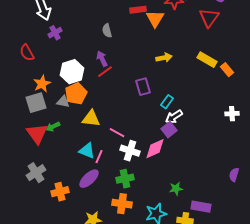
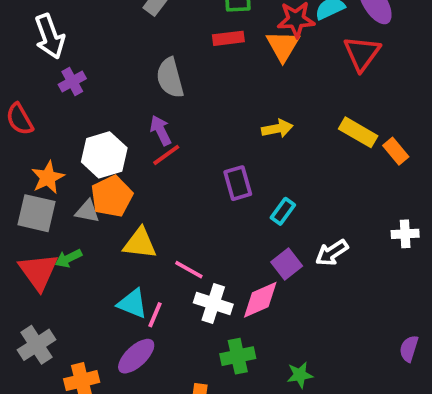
orange triangle: (155, 19) -> (283, 46), moved
gray semicircle: (107, 31) -> (170, 78), size x1.5
gray square: (36, 103) -> (37, 213), turned 30
white arrow: (174, 117) -> (332, 253), moved
green cross: (125, 179) -> (238, 356), moved

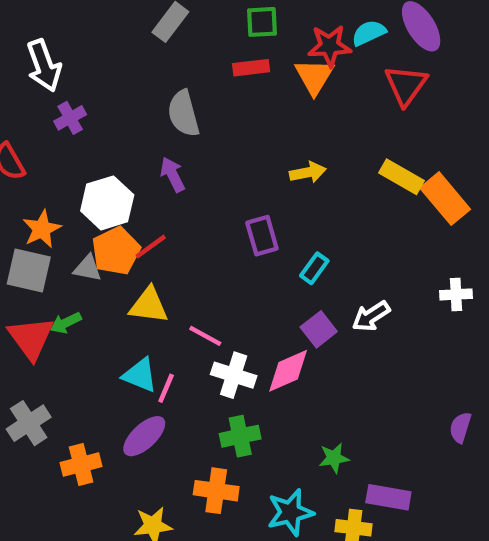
orange rectangle: (396, 151) -> (445, 199), size x1.6
red line: (166, 155) -> (151, 246), moved
green cross: (238, 356) -> (240, 436), moved

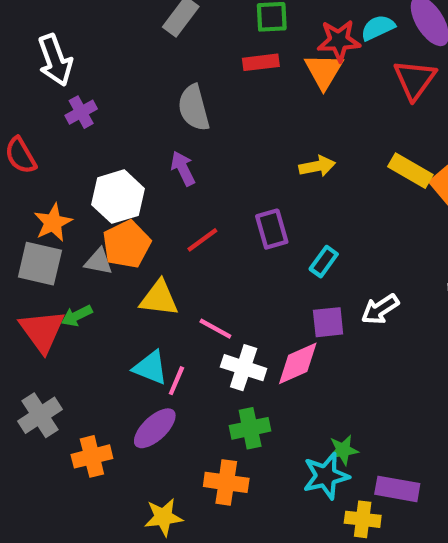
red line: (151, 246) -> (202, 240), moved
purple square: (319, 329) -> (328, 322), turned 32
cyan star: (290, 512) -> (326, 476), moved

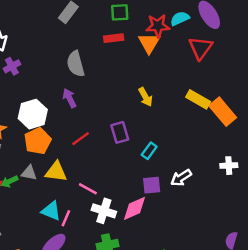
yellow arrow: (317, 166) -> (145, 97), turned 72
gray triangle: (98, 262) -> (29, 173), moved

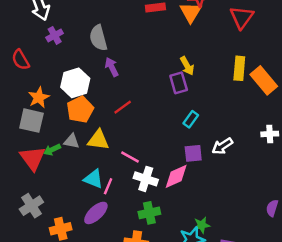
gray semicircle: (76, 64) -> (98, 38), moved
yellow rectangle: (198, 99) -> (239, 68), turned 65
purple rectangle: (120, 132) -> (179, 83), moved

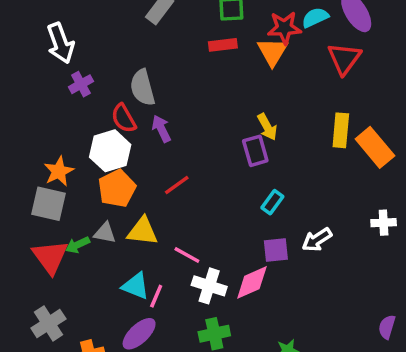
red semicircle: (21, 60) -> (124, 118), moved

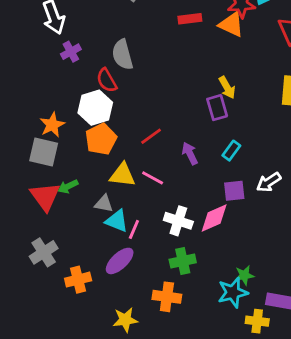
orange triangle: (272, 52) -> (231, 24), turned -36
purple arrow: (161, 129) -> (190, 153), moved
gray triangle: (105, 233) -> (104, 204), moved
pink line: (187, 255) -> (153, 178), moved

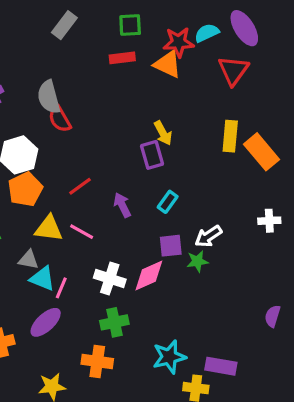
red semicircle: (107, 80) -> (60, 119), moved
green star: (244, 275) -> (197, 261), moved

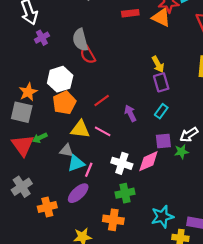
purple rectangle: (152, 155) -> (161, 82), moved
cyan triangle: (42, 279) -> (76, 163), turned -42

